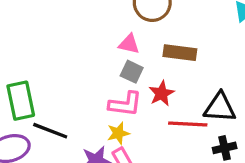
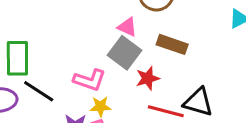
gray square: (132, 72) -> (124, 53), size x1.5
pink L-shape: (125, 104) -> (90, 80), moved

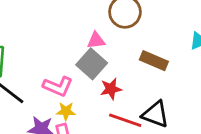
pink triangle: (127, 27) -> (96, 41), turned -36
brown rectangle: (172, 44) -> (154, 61), moved

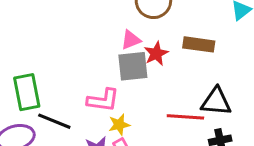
gray square: (92, 64) -> (133, 66), turned -32
red star: (111, 89) -> (156, 54), moved

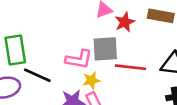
gray square: (133, 66) -> (105, 49), moved
red line: (185, 117) -> (131, 67), moved

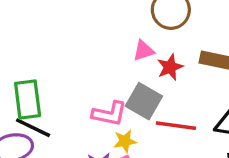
gray square: (105, 49) -> (144, 101), turned 32
black line: (37, 75) -> (33, 128), moved

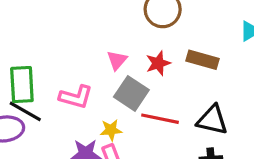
pink triangle: (144, 51) -> (117, 60), moved, turned -35
pink L-shape: (109, 114) -> (76, 97), moved

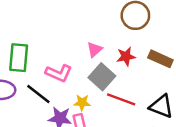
black line: (25, 111) -> (38, 94), moved

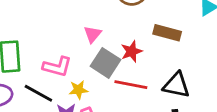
red star: (126, 56) -> (132, 51), moved
yellow star: (82, 103) -> (78, 90), moved

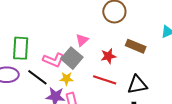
gray square: (106, 63) -> (72, 58), moved
black triangle: (176, 85) -> (137, 85), turned -30

